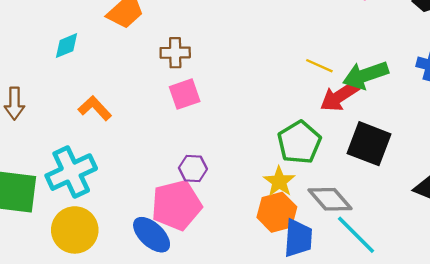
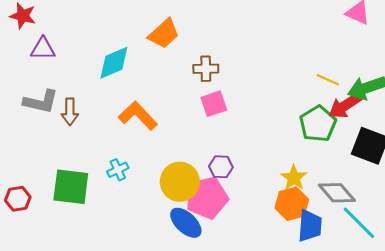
cyan diamond: (66, 46) -> (114, 63), size x1.5
orange L-shape: (95, 108) -> (138, 116), size x1.4
green pentagon: (299, 142) -> (318, 124), moved
cyan cross: (71, 172) -> (118, 170), size x0.5
yellow circle: (75, 230) -> (180, 182), moved

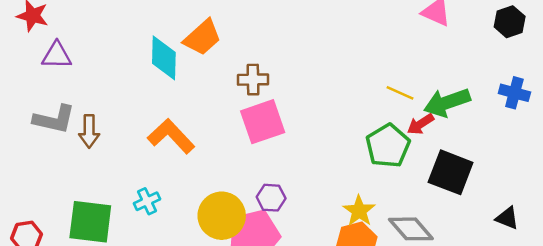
cyan diamond: (114, 63) -> (164, 58), moved, turned -66
pink square: (214, 104) -> (263, 122), size x1.4
red arrow: (345, 106) -> (420, 124), size x0.7

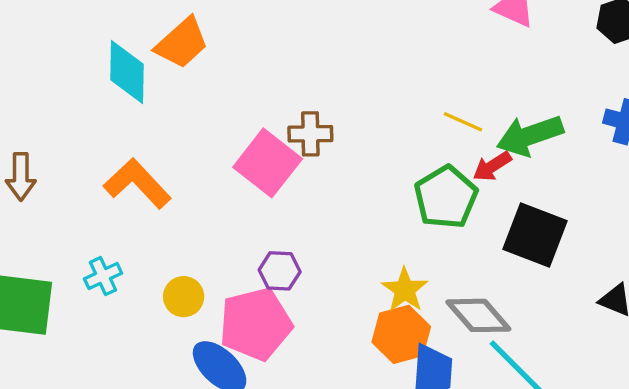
brown cross: (253, 80) -> (310, 134), moved
pink square: (263, 122) -> (268, 163), turned -33
yellow circle: (222, 216) -> (184, 297), moved, size x0.6

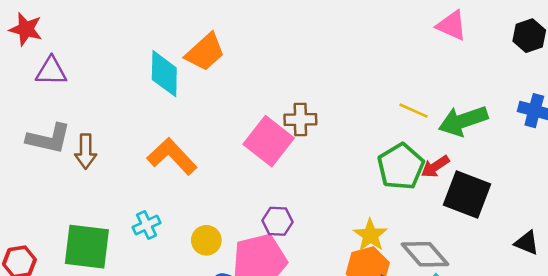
red arrow: (492, 166) -> (435, 167), moved

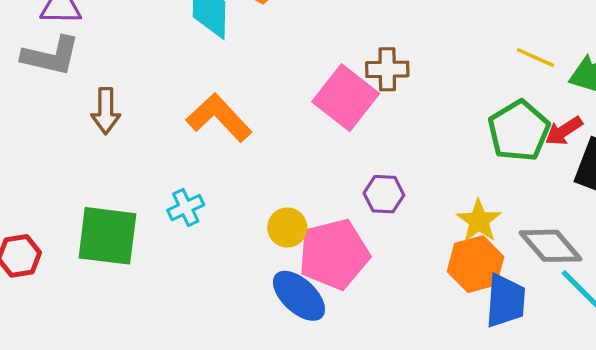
gray L-shape: (49, 139) -> (51, 56), moved
purple hexagon: (278, 221) -> (384, 194), moved
yellow circle: (206, 240) -> (287, 228), moved

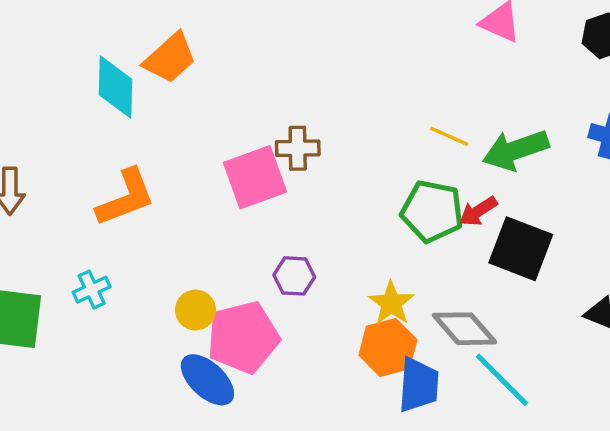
pink square: (346, 98) -> (255, 177), turned 32
orange L-shape: (219, 118) -> (126, 198), turned 112
green pentagon: (519, 131) -> (432, 211), turned -30

